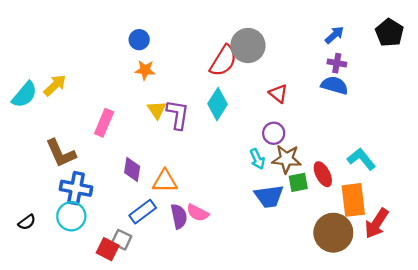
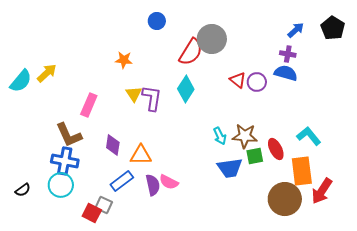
blue arrow: (335, 35) -> (296, 30), moved
blue circle: (139, 40) -> (157, 21), moved
purple circle: (274, 133) -> (257, 82), moved
brown L-shape: (61, 153) -> (69, 135), moved

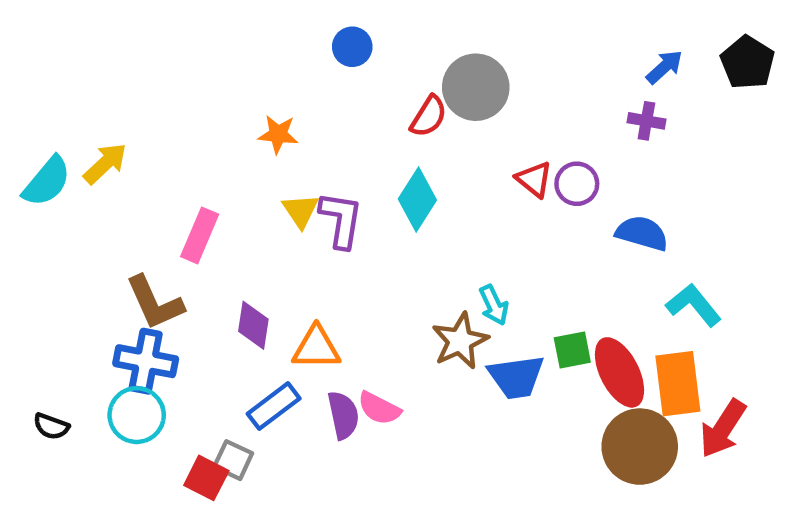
red semicircle: (191, 52) -> (429, 116), size x0.7
blue semicircle: (286, 73) -> (642, 233), moved
brown star: (245, 136) -> (460, 341), moved, turned -30
red ellipse: (276, 149) -> (620, 372), moved, size x1.4
black semicircle: (23, 190) -> (51, 426), turned 56

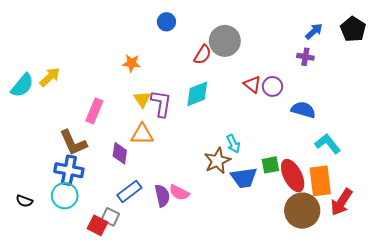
cyan diamond: (417, 199) -> (197, 94), turned 36
orange triangle: (316, 348) -> (142, 134), moved

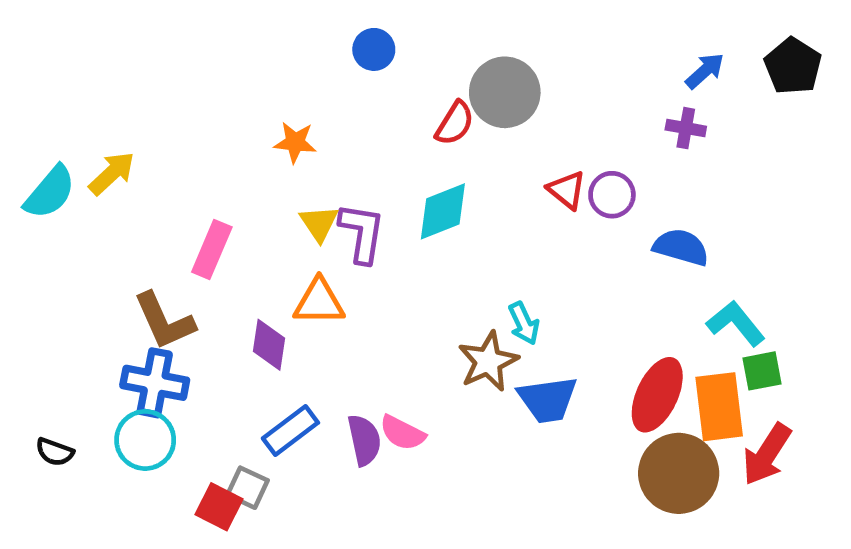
green square: (270, 165) -> (762, 371), moved
red ellipse: (293, 176) -> (657, 395), turned 52

